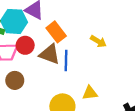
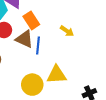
yellow triangle: (90, 93) -> (57, 75), size x1.5

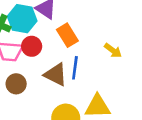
brown triangle: (24, 39) -> (56, 75), moved

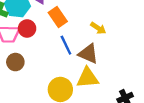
blue line: (75, 68) -> (66, 45), turned -30
brown triangle: (56, 75) -> (88, 54), moved

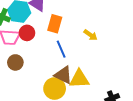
orange rectangle: (58, 17) -> (55, 24), turned 48
brown triangle: (88, 54) -> (63, 75), moved

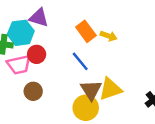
orange rectangle: (55, 24) -> (86, 31), moved, turned -36
brown triangle: (63, 75) -> (91, 90), turned 48

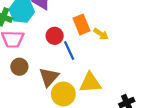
red circle: (37, 54) -> (55, 36), moved
brown triangle: (91, 90) -> (49, 77), moved

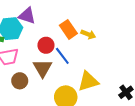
brown triangle: (49, 77) -> (43, 68), moved

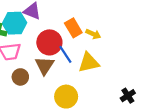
red circle: (46, 45) -> (49, 42), size x1.5
yellow triangle: (88, 81) -> (89, 63), moved

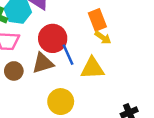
orange rectangle: (73, 28) -> (97, 20), moved
brown triangle: (44, 66) -> (43, 63), turned 30

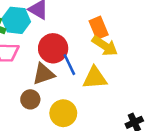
yellow arrow: (103, 38) -> (105, 46), size x1.5
brown circle: (14, 71) -> (30, 99), moved

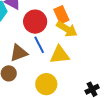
red circle: (53, 48) -> (35, 22), moved
yellow circle: (63, 113) -> (46, 84), moved

